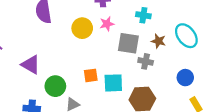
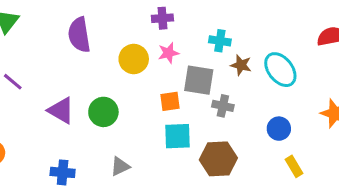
brown star: (158, 41) -> (241, 65), moved
orange square: (91, 75) -> (170, 101), moved
green circle: (55, 86) -> (103, 112), moved

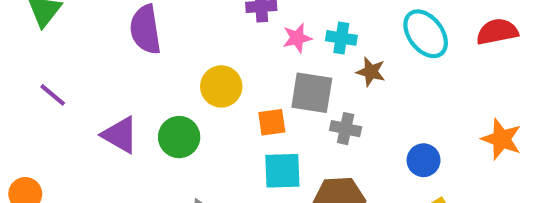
pink star: (168, 53) -> (297, 38), moved
yellow circle: (134, 59) -> (221, 86), moved
cyan ellipse: (280, 70) -> (426, 34), moved

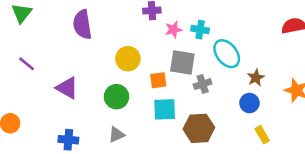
cyan ellipse: (426, 34) -> (227, 54), moved
brown star: (371, 72) -> (256, 78), moved, turned 30
gray cross: (346, 129) -> (203, 84), turned -30
green circle: (179, 137) -> (116, 97), moved

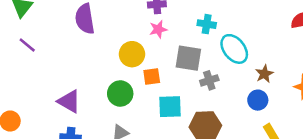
pink star: (173, 30) -> (158, 29), moved
purple line: (27, 64) -> (27, 45), moved
orange square: (158, 80) -> (152, 76), moved
purple triangle: (67, 88) -> (69, 101), moved

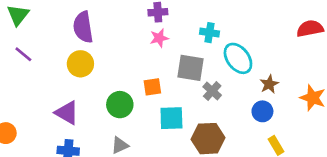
yellow circle: (132, 54) -> (80, 64), moved
gray cross: (209, 80) -> (212, 91), turned -30

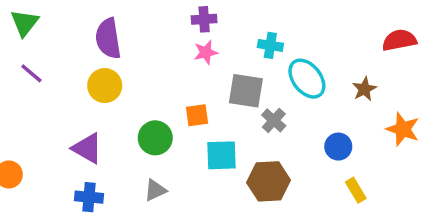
brown star: (269, 84) -> (364, 89), moved

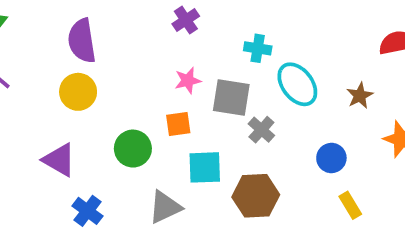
purple cross: (204, 19) -> (186, 20), turned -30
pink star: (206, 52) -> (188, 80), moved
gray triangle: (155, 190) -> (165, 207), moved, size x1.4
blue cross: (89, 197) -> (88, 211), moved, turned 32

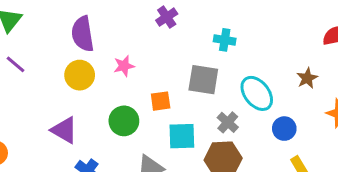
pink star: (188, 80) -> (124, 66), moved
cyan ellipse: (297, 84) -> (257, 93), moved
gray cross: (261, 130) -> (228, 122), moved

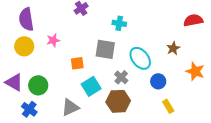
green circle: (124, 121) -> (38, 85), moved
cyan square: (182, 136) -> (91, 86), turned -30

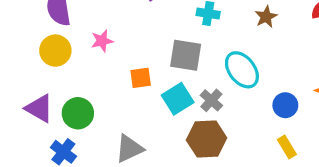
brown star: (173, 48) -> (266, 17), moved
blue circle: (158, 81) -> (285, 105), moved
cyan square: (91, 86) -> (178, 99), moved

